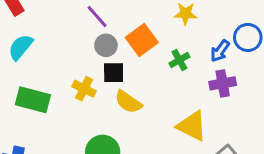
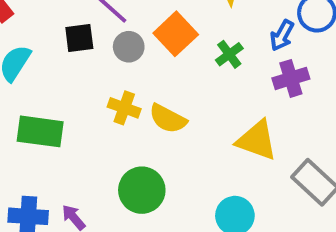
black square: (114, 73) -> (79, 38), moved
yellow cross: (84, 89) -> (124, 108), moved

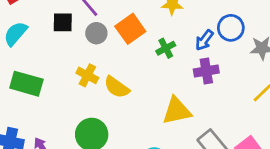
yellow triangle: (257, 140) -> (177, 111), turned -40

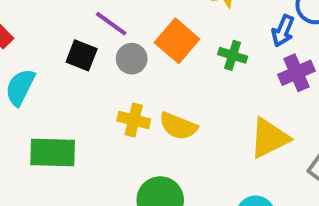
black square: (63, 22) -> (82, 55), turned 35
green cross: (166, 48) -> (233, 55), turned -30

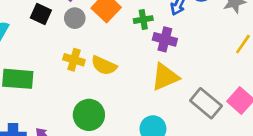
green cross: (233, 55) -> (143, 20), turned -30
purple cross: (296, 73) -> (165, 39), moved, turned 35

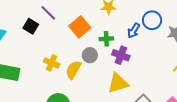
gray circle: (75, 18) -> (90, 55), moved
yellow semicircle: (104, 65) -> (73, 70), turned 90

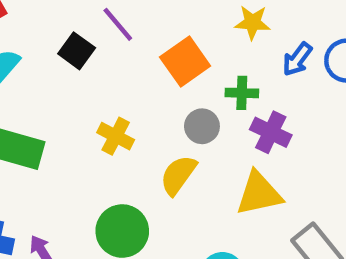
blue arrow: (134, 31) -> (297, 59), moved
yellow semicircle: (73, 70) -> (178, 175), moved

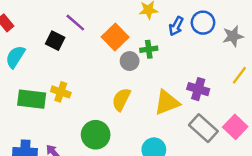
gray circle: (202, 126) -> (130, 61), moved
purple cross: (271, 132) -> (198, 89), moved
yellow cross: (116, 136) -> (61, 92), moved

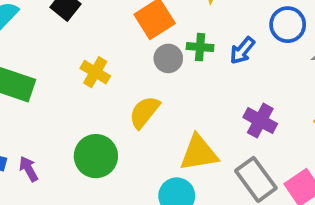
blue arrow: (176, 26) -> (242, 50), moved
yellow cross: (61, 92) -> (95, 72), moved
yellow triangle: (167, 103) -> (199, 153), moved

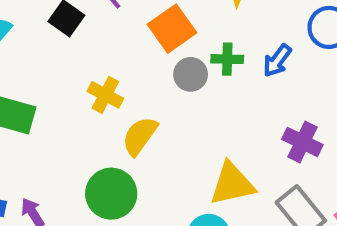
yellow semicircle: (144, 112) -> (140, 136), moved

